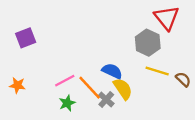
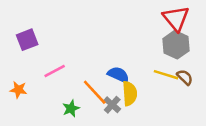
gray hexagon: (148, 43) -> (176, 45), moved
brown semicircle: (183, 79) -> (185, 77), moved
pink line: (65, 81) -> (55, 71), moved
yellow semicircle: (123, 89) -> (130, 93), turned 30

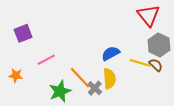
gray hexagon: (176, 45) -> (159, 45), moved
blue semicircle: (118, 75) -> (111, 53), moved, turned -54
green star: (71, 108) -> (60, 91), size x1.5

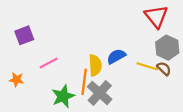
orange line: (80, 78) -> (84, 82), turned 50
yellow semicircle: (109, 79) -> (95, 65), moved
gray cross: (95, 88) -> (100, 93), size x1.6

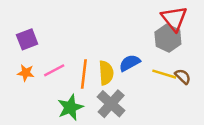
gray hexagon: (167, 48) -> (168, 38), moved
orange star: (16, 80) -> (26, 73), moved
orange line: (84, 82) -> (84, 74), moved

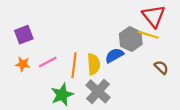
gray hexagon: (168, 38) -> (131, 39), moved
yellow line: (164, 74) -> (148, 35), moved

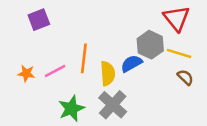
purple square: (24, 35) -> (39, 20), moved
yellow line: (148, 35) -> (179, 53), moved
orange line: (74, 65) -> (84, 58), moved

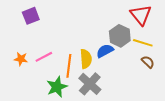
orange line: (84, 58) -> (69, 66), moved

